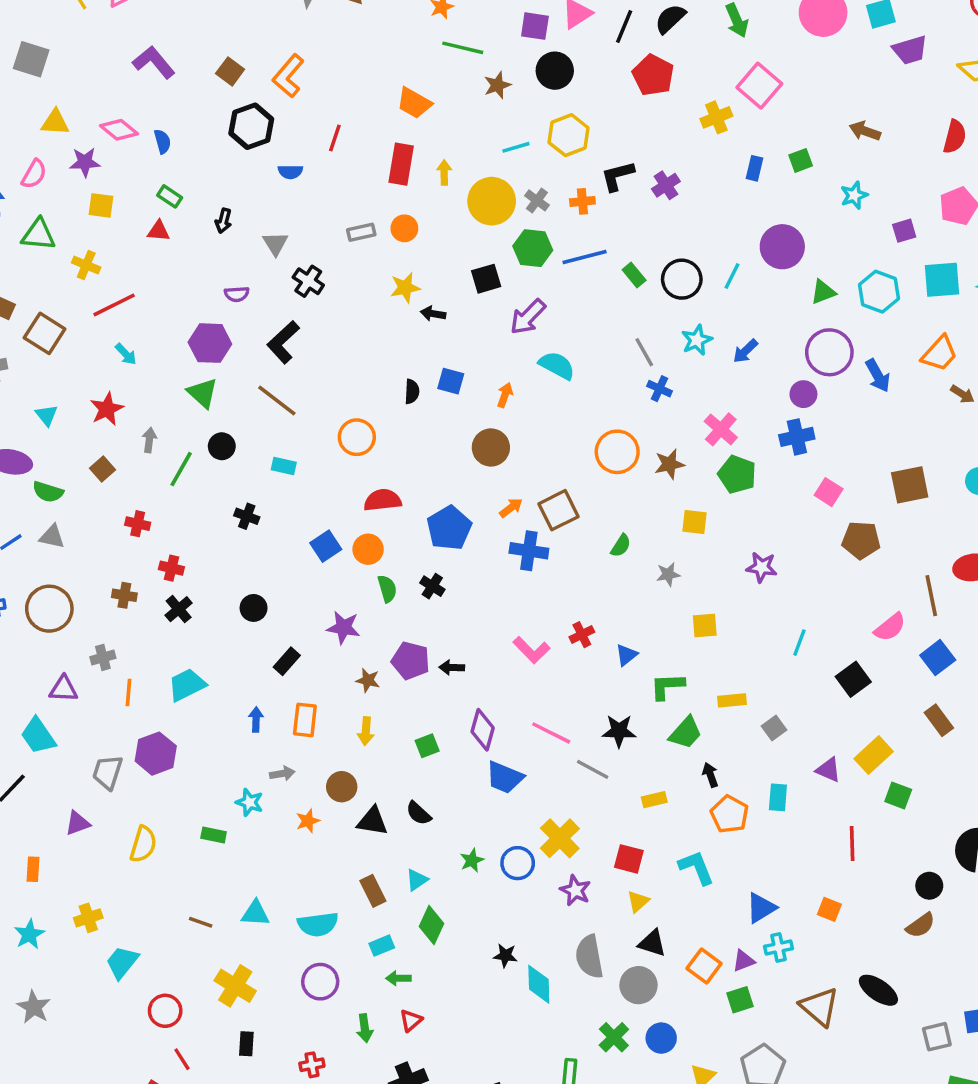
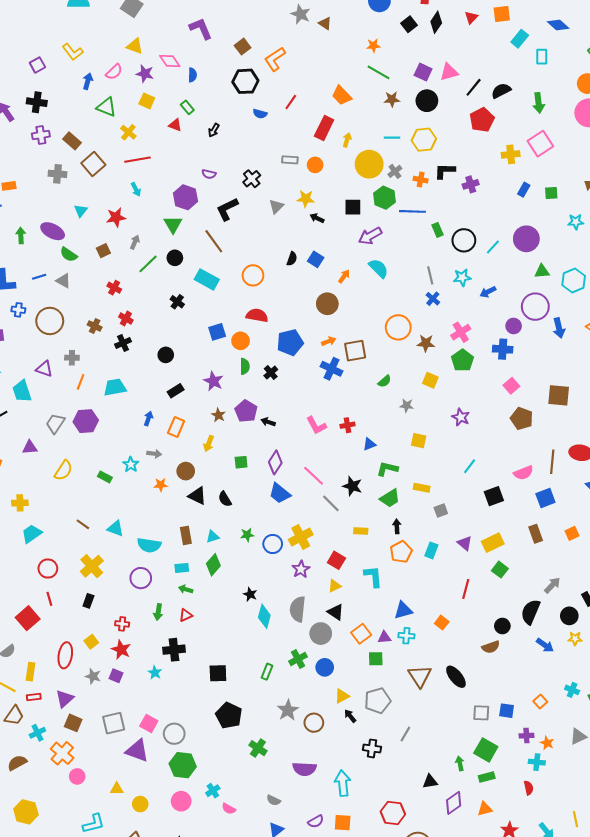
gray triangle: (275, 244) -> (276, 206), moved
cyan rectangle: (284, 466) -> (207, 279), size x1.6

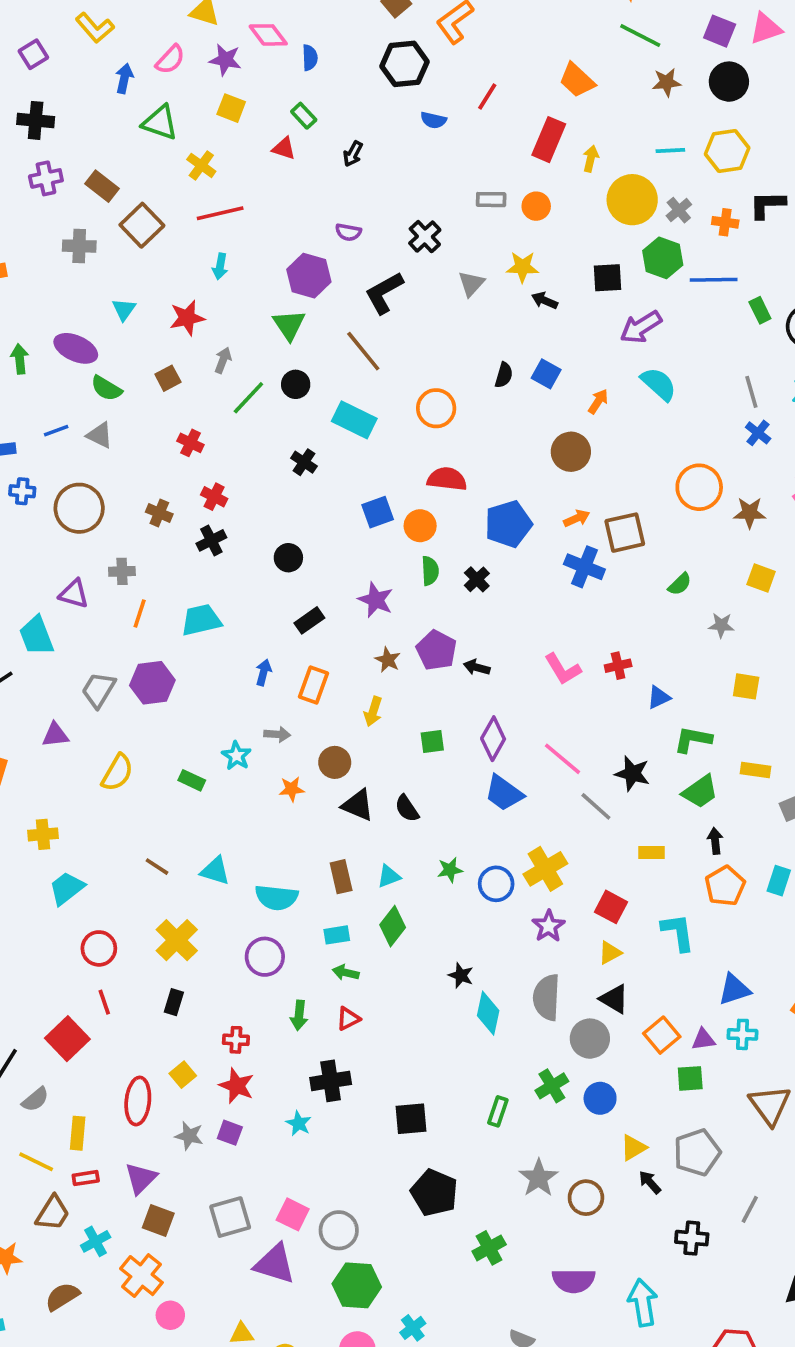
cyan arrow: (136, 189) -> (220, 266), turned 40
green cross: (258, 748) -> (489, 1248), turned 30

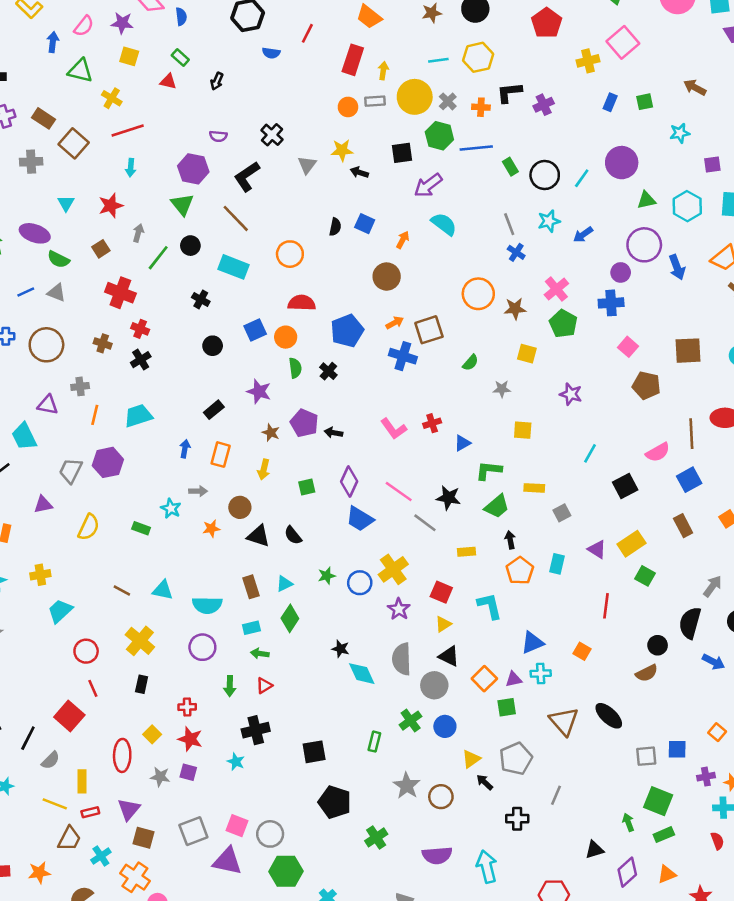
gray rectangle: (491, 200) -> (375, 101), moved
red cross: (190, 443) -> (120, 293), size x1.6
black circle: (288, 558) -> (213, 346), moved
cyan diamond: (488, 1013) -> (362, 674), turned -32

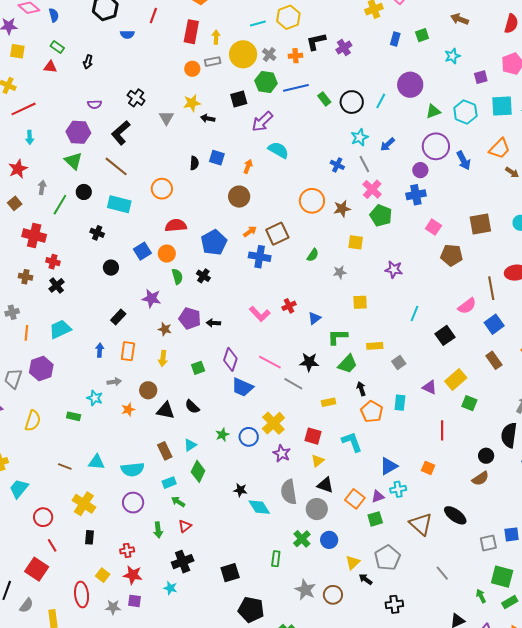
gray line: (509, 224) -> (364, 164), moved
green arrow: (260, 654) -> (178, 502), turned 32
gray line: (556, 795) -> (442, 573), moved, turned -56

